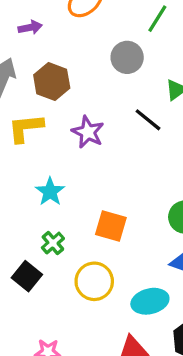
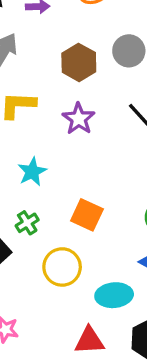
brown hexagon: (52, 81) -> (79, 62), moved

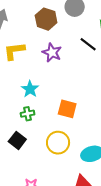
green cross: (27, 223) -> (28, 114), moved, turned 32

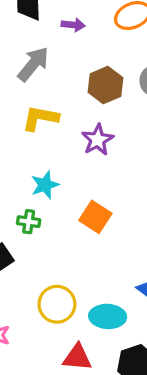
orange square: (67, 109) -> (95, 217), moved
yellow circle: (58, 143) -> (57, 304), moved

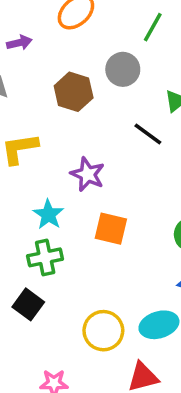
purple star: (98, 140) -> (88, 174), moved
green cross: (29, 222) -> (45, 257), size x1.4

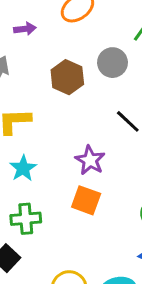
purple star: (88, 174) -> (90, 160), moved
cyan star: (48, 214) -> (23, 168), moved

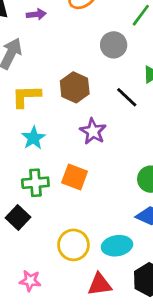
brown hexagon: (67, 77) -> (75, 87), moved
orange square: (86, 200) -> (75, 177), moved

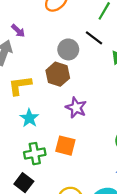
purple arrow: (36, 14) -> (18, 31), moved, turned 56
gray circle: (114, 45) -> (68, 49), moved
black line: (127, 97) -> (94, 38), moved

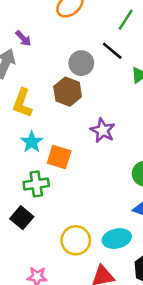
yellow L-shape: (20, 85) -> (22, 103), turned -65
purple star: (76, 108) -> (103, 130), moved
orange square: (65, 146) -> (59, 157), moved

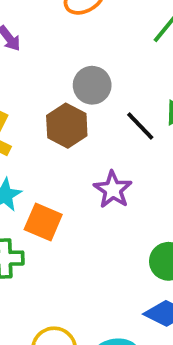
black line: (112, 51) -> (140, 126), moved

